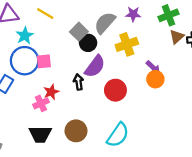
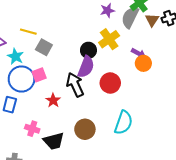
gray semicircle: (105, 23) -> (130, 17), moved
gray square: (79, 32) -> (44, 47), moved
black circle: (88, 43) -> (88, 50), moved
black arrow: (79, 82) -> (75, 85), size x1.6
pink cross: (41, 103) -> (32, 129), moved, turned -32

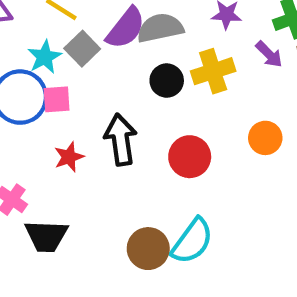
gray semicircle: (130, 17) -> (160, 28), moved, turned 35
purple arrow: (138, 53) -> (269, 54), moved
cyan star: (15, 56) -> (45, 57), moved
purple semicircle: (86, 67) -> (126, 28), moved
brown circle: (85, 129) -> (148, 249), moved

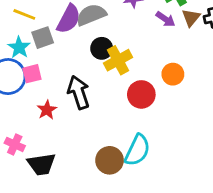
gray square: (82, 49) -> (43, 38), turned 35
yellow cross: (213, 71) -> (118, 60), moved
red circle: (190, 157) -> (141, 94), moved

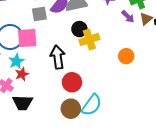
cyan star: (19, 47) -> (16, 61), moved
pink square: (32, 74) -> (27, 38), size x1.5
red circle: (141, 94) -> (72, 82), moved
red star: (47, 110) -> (22, 74), moved

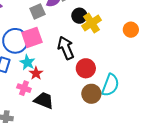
black trapezoid: (23, 103) -> (44, 100), turned -145

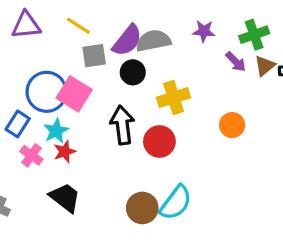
black circle: (79, 16) -> (133, 72), moved
pink square: (32, 37) -> (74, 94), turned 35
red circle: (86, 68) -> (159, 141), moved
pink cross: (24, 88) -> (31, 155), moved

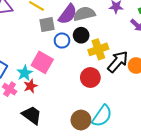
black circle: (133, 72) -> (81, 35), moved
blue circle: (47, 92) -> (62, 41), moved, size x0.6
pink square: (74, 94) -> (42, 62), moved
black arrow: (122, 125) -> (118, 62), moved, turned 50

